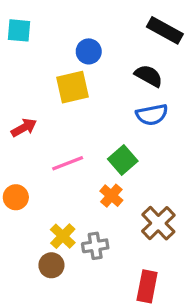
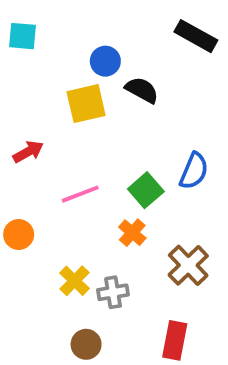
black semicircle: (149, 76) -> (142, 90), moved
blue semicircle: (152, 115) -> (194, 171), moved, turned -56
brown circle: (51, 265) -> (86, 344), moved

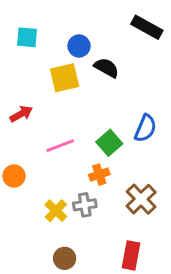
cyan square: (23, 36) -> (27, 37), moved
orange cross: (132, 233) -> (99, 175), turned 30
gray cross: (113, 292) -> (85, 205), moved

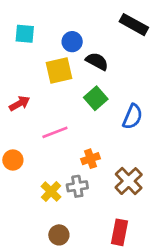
green square: (109, 143) -> (96, 98), moved

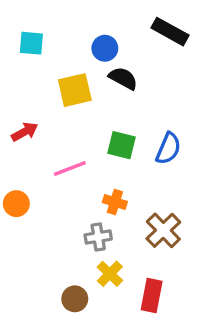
blue circle: (72, 42) -> (105, 48), moved
green square: (96, 98) -> (122, 145), moved, turned -35
orange cross: (90, 159) -> (115, 202), turned 36
yellow cross: (51, 192) -> (110, 274), moved

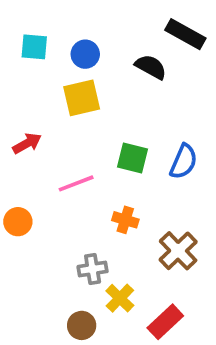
blue circle: (105, 48) -> (85, 54), moved
black semicircle: (123, 78) -> (151, 67), moved
gray cross: (98, 237) -> (93, 269), moved
red rectangle: (152, 295) -> (165, 322), turned 36

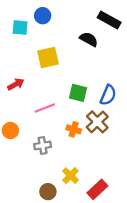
blue circle: (85, 54) -> (43, 16), moved
brown cross: (178, 251) -> (97, 122), moved
gray cross: (93, 269) -> (43, 145), moved

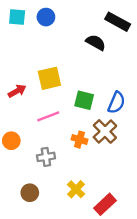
cyan square: (20, 27) -> (17, 17), moved
yellow square: (48, 58) -> (49, 78), moved
brown circle: (48, 192) -> (30, 193), moved

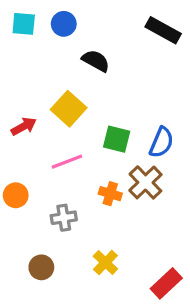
black semicircle: (96, 42) -> (96, 61), moved
yellow square: (49, 78) -> (69, 109), turned -35
red rectangle: (105, 204) -> (166, 283), moved

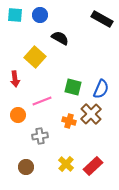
yellow square: (69, 109) -> (35, 57), moved
red arrow: (24, 126) -> (15, 79), turned 112
orange circle: (16, 195) -> (18, 115), moved
red rectangle: (166, 283) -> (93, 166), moved

